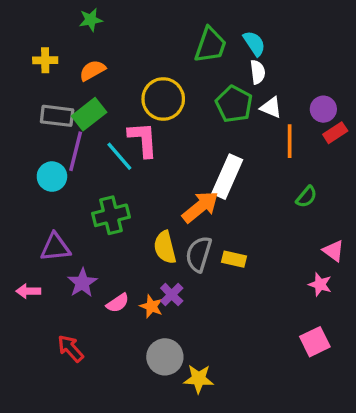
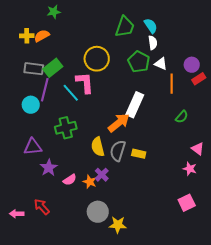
orange semicircle: (92, 70) -> (42, 36), moved
pink arrow: (28, 291) -> (17, 214), moved

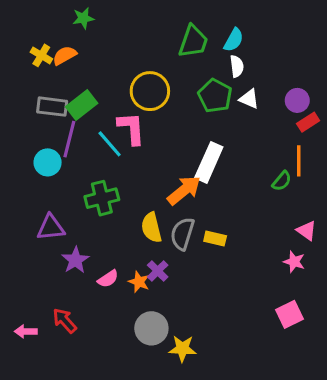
cyan semicircle: (151, 26) -> (234, 40), turned 63
yellow cross: (27, 36) -> (41, 55), turned 32
orange line: (172, 84) -> (299, 161), moved

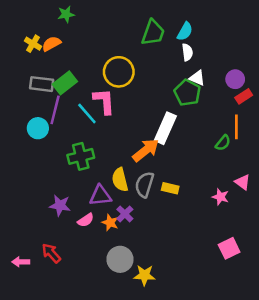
green pentagon: (215, 96) -> (187, 93), moved
purple triangle: (51, 228) -> (100, 196), moved
purple star: (75, 260) -> (60, 205), turned -30
pink star: (294, 262) -> (220, 197), moved

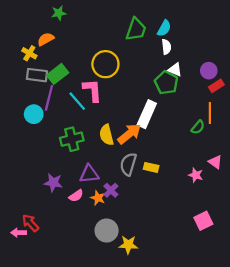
yellow cross: (33, 44) -> (29, 53), moved
yellow semicircle: (120, 180) -> (107, 135), moved
red arrow: (51, 253) -> (30, 223), moved

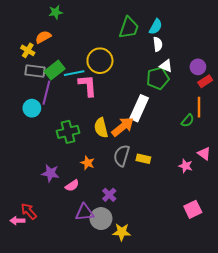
green pentagon: (166, 83) -> (158, 78), turned 30
cyan line: (77, 101) -> (74, 73), moved, turned -60
purple triangle: (89, 174) -> (84, 212), moved
purple cross: (111, 190) -> (109, 195), moved
orange star: (98, 198) -> (88, 163), moved

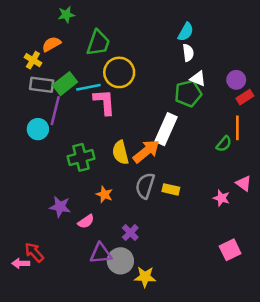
green trapezoid: (129, 28) -> (98, 43), moved

